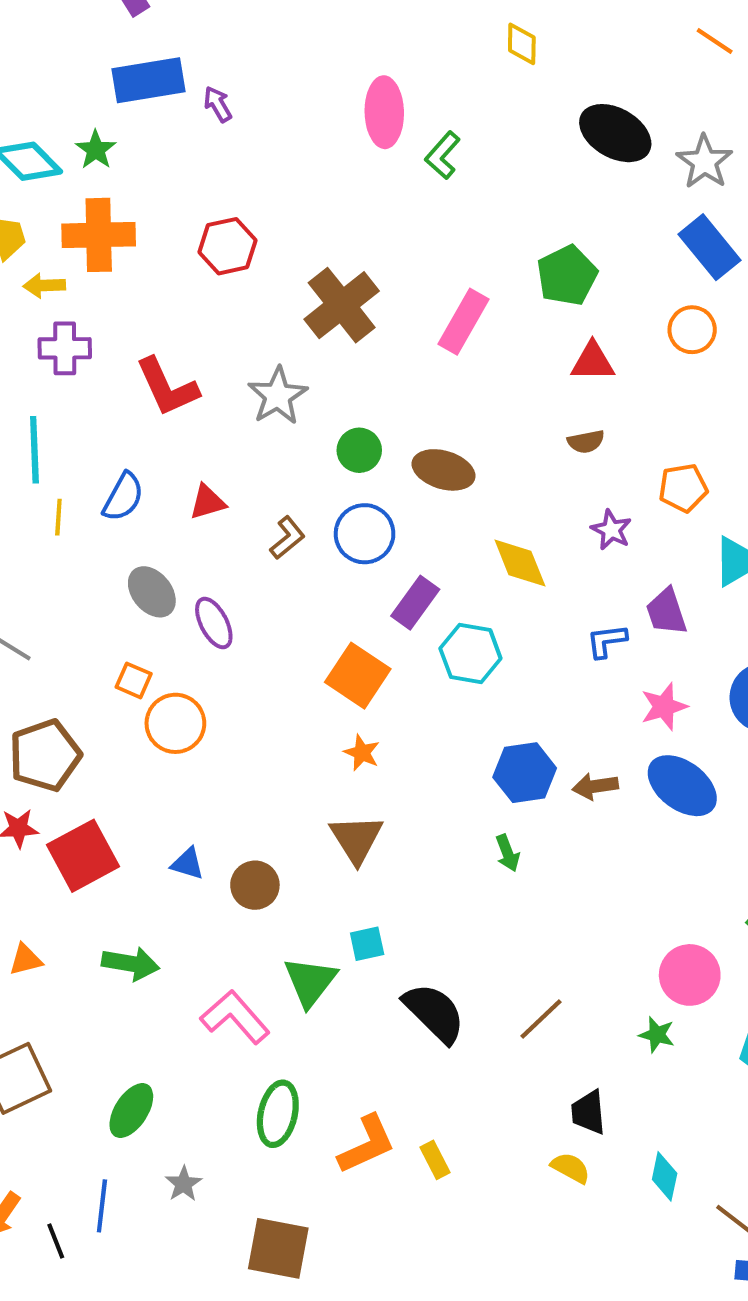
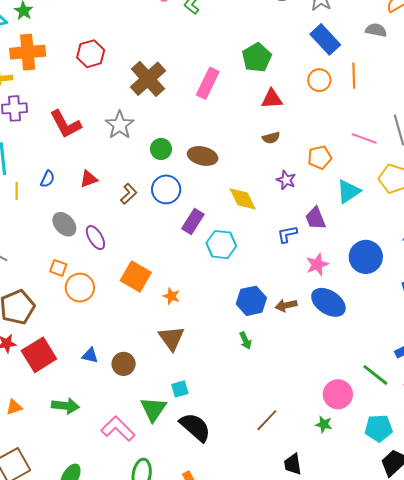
blue semicircle: (123, 497) -> (48, 179), size x0.7
orange square: (358, 676) -> (136, 277), moved
black semicircle: (434, 1013) -> (195, 427), moved

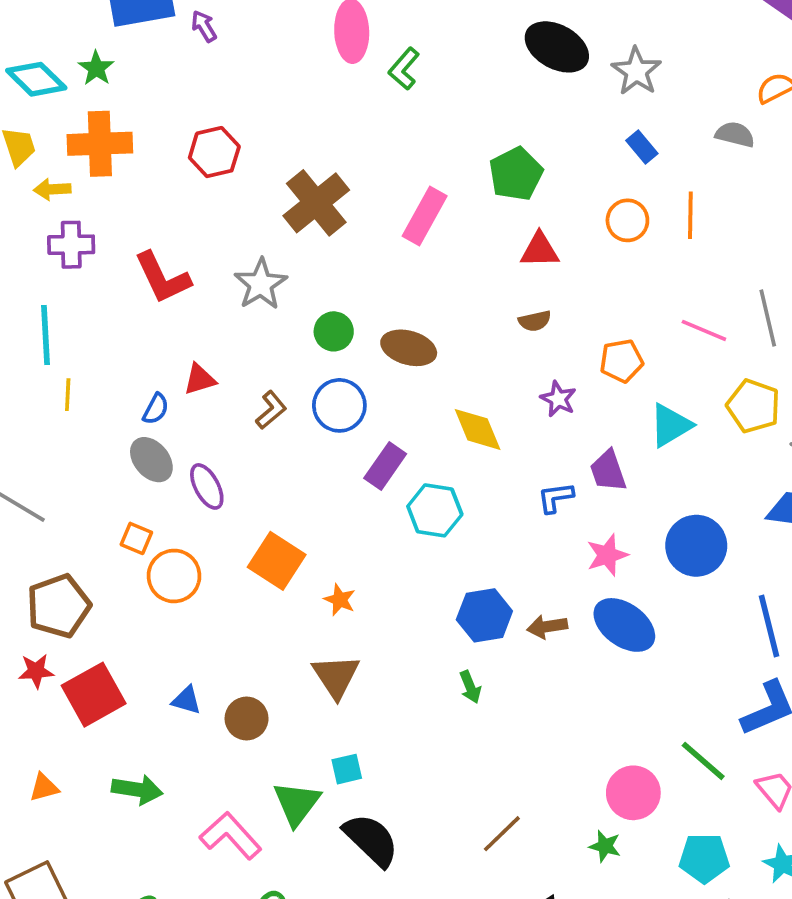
blue rectangle: (325, 39) -> (642, 147), size x0.6
blue semicircle: (48, 179) -> (156, 409), moved

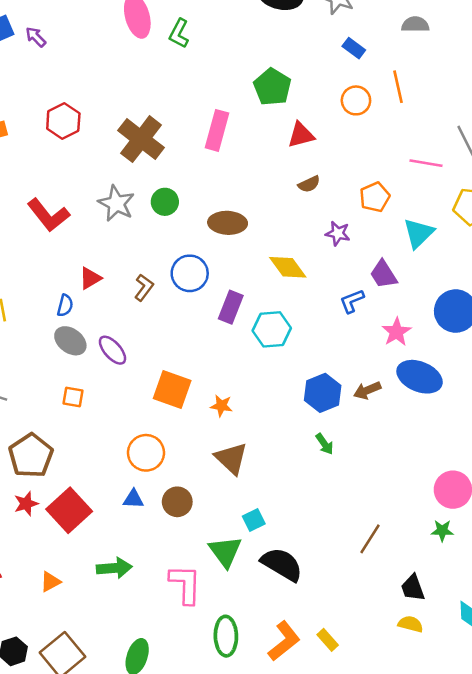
green circle: (334, 331) -> (165, 202), moved
orange circle: (174, 576) -> (146, 453), moved
pink L-shape: (231, 836) -> (185, 584), turned 57

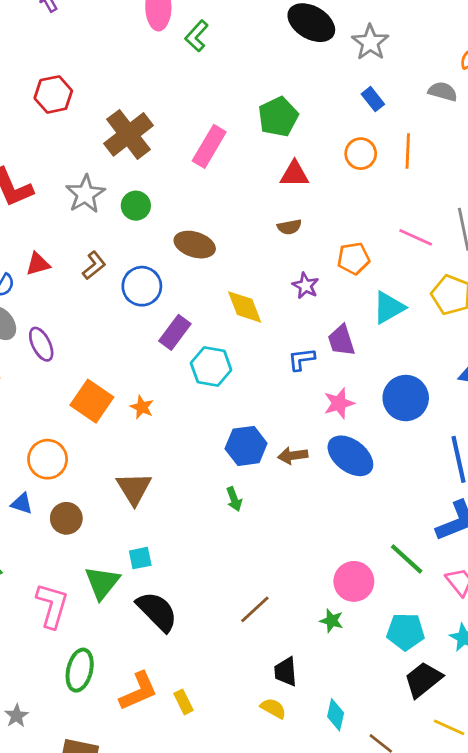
brown L-shape: (144, 288) -> (94, 265), moved
orange star: (221, 406) -> (142, 407), moved

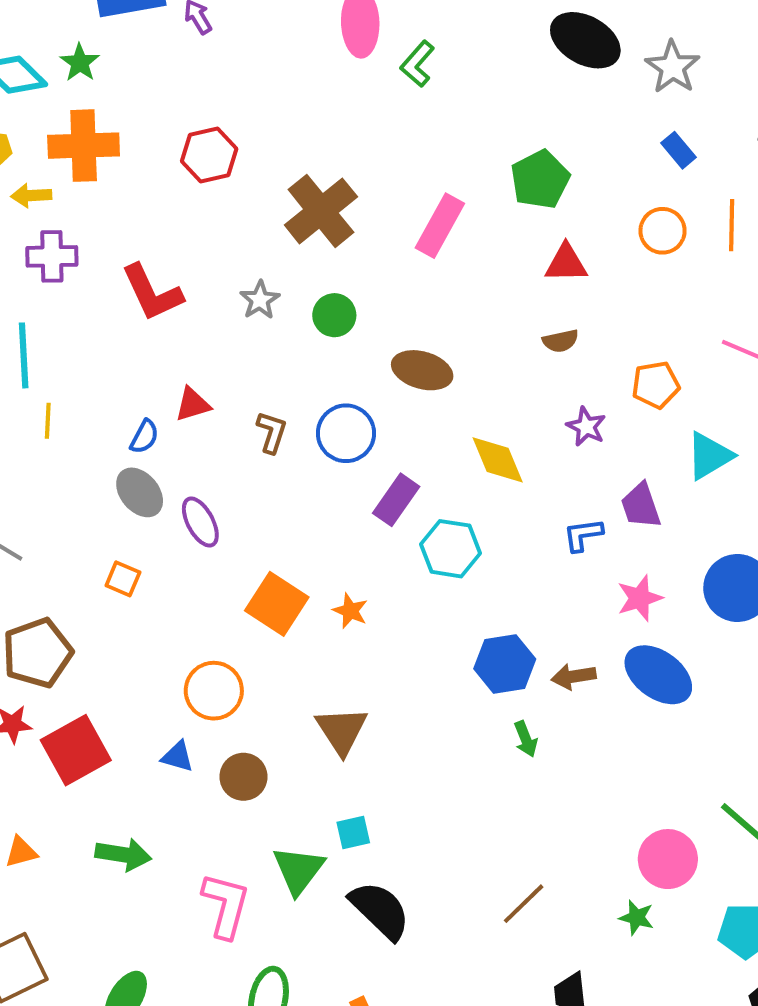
gray star: (85, 194) -> (260, 300), size x0.7
brown L-shape: (94, 265) -> (272, 432), moved, turned -32
green arrow: (234, 499) -> (526, 739), moved

